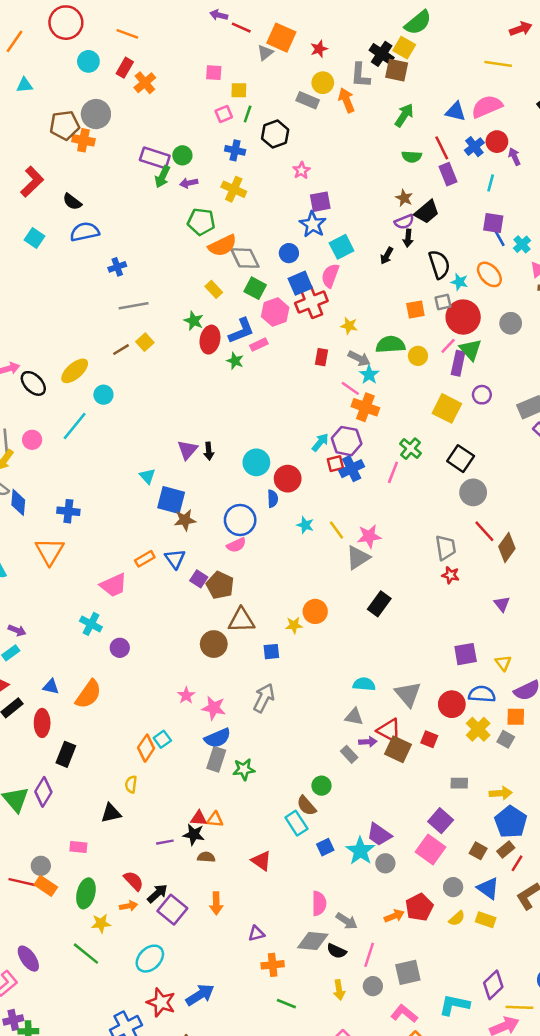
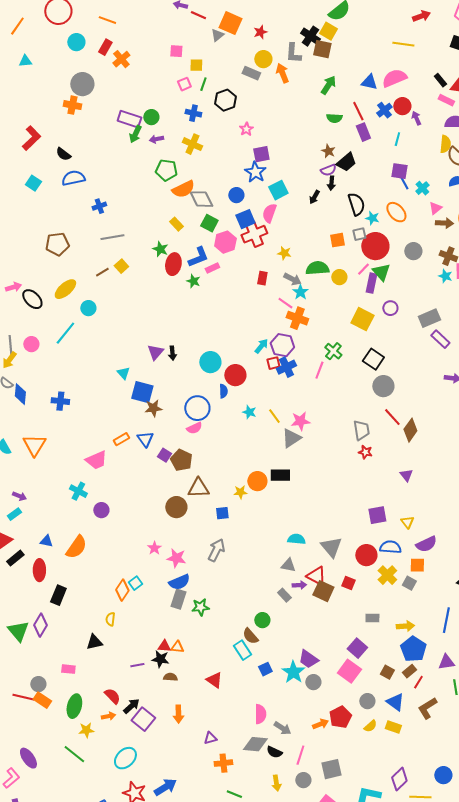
brown pentagon: (65, 125) -> (57, 244), moved
orange triangle: (50, 551) -> (34, 445), moved
black rectangle: (379, 604) -> (280, 475), moved, turned 54

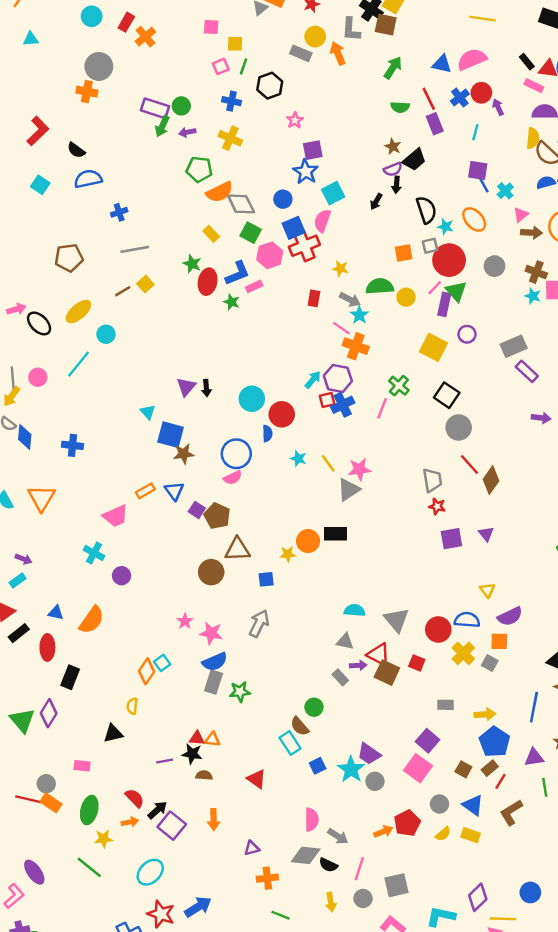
purple square: (377, 515) -> (451, 539), moved

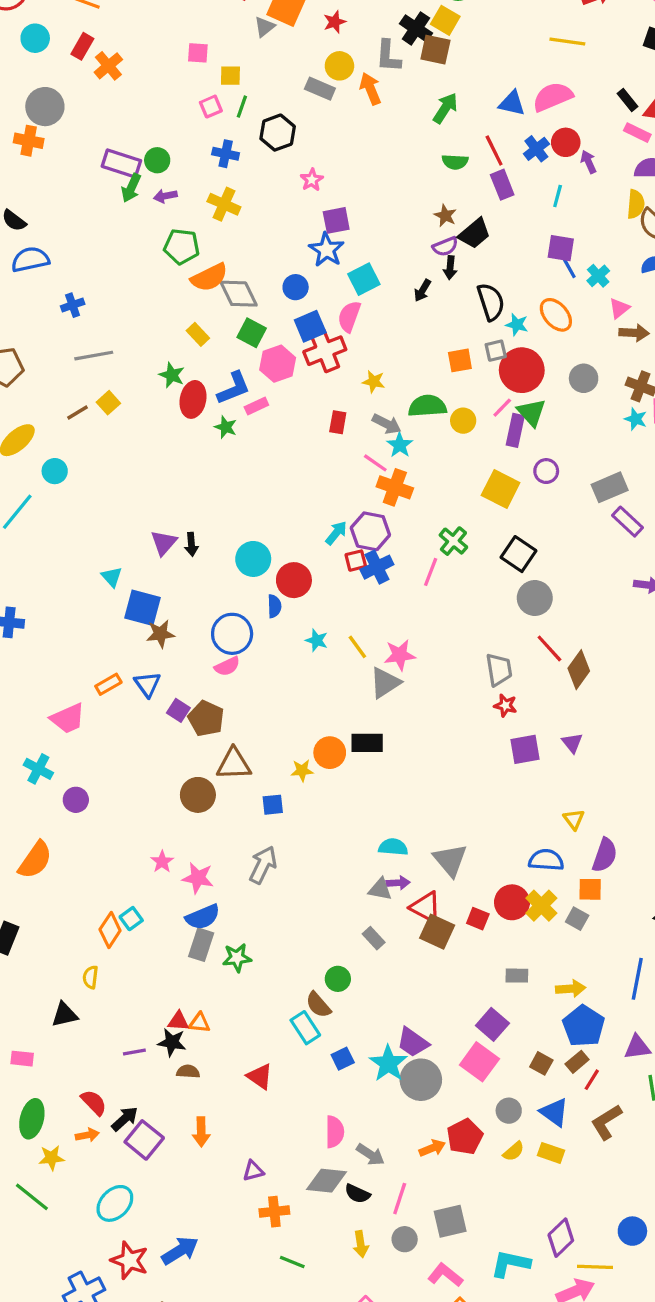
purple semicircle: (510, 616) -> (605, 855), turned -45
red circle: (438, 629) -> (512, 902), moved
purple arrow: (358, 665) -> (398, 883), moved
gray circle: (375, 781) -> (421, 1080), size x1.6

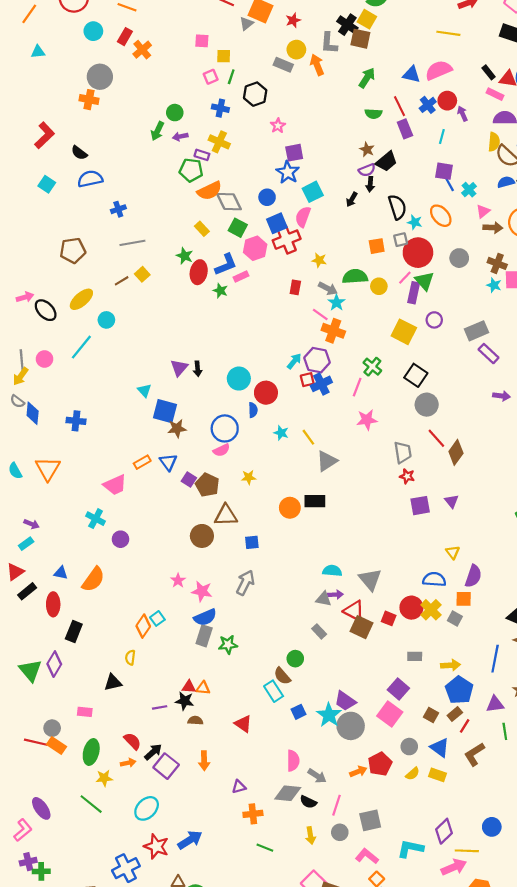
purple rectangle: (121, 163) -> (202, 155), moved, size x0.6
pink star: (400, 655) -> (367, 420), moved
yellow star: (302, 771) -> (249, 477), moved

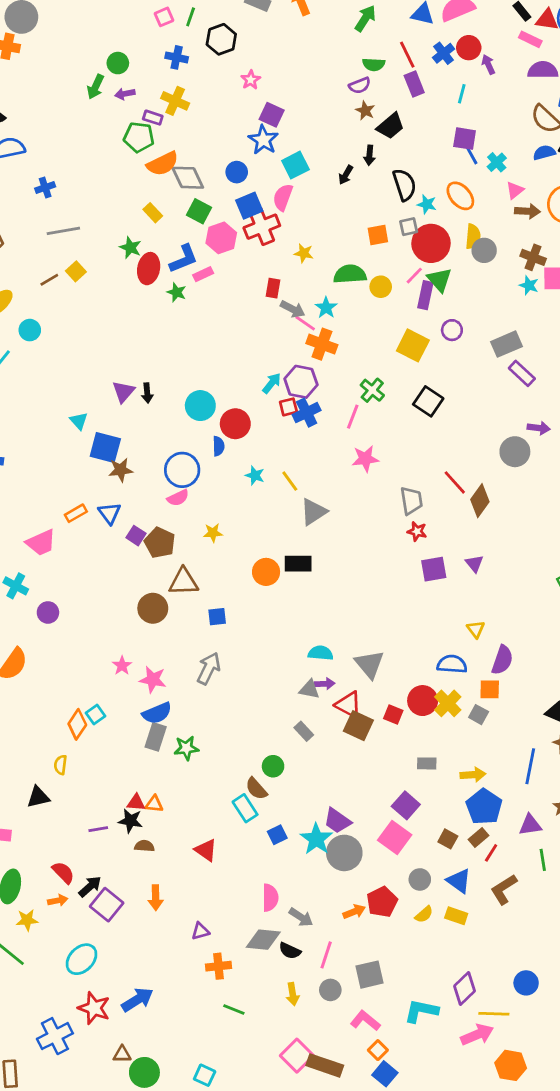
yellow semicircle: (494, 142) -> (473, 236), moved
purple square: (294, 153) -> (272, 115), turned 36
purple semicircle: (367, 170) -> (360, 85), moved
gray arrow: (328, 288) -> (293, 309), moved
gray circle: (427, 405) -> (515, 452), moved

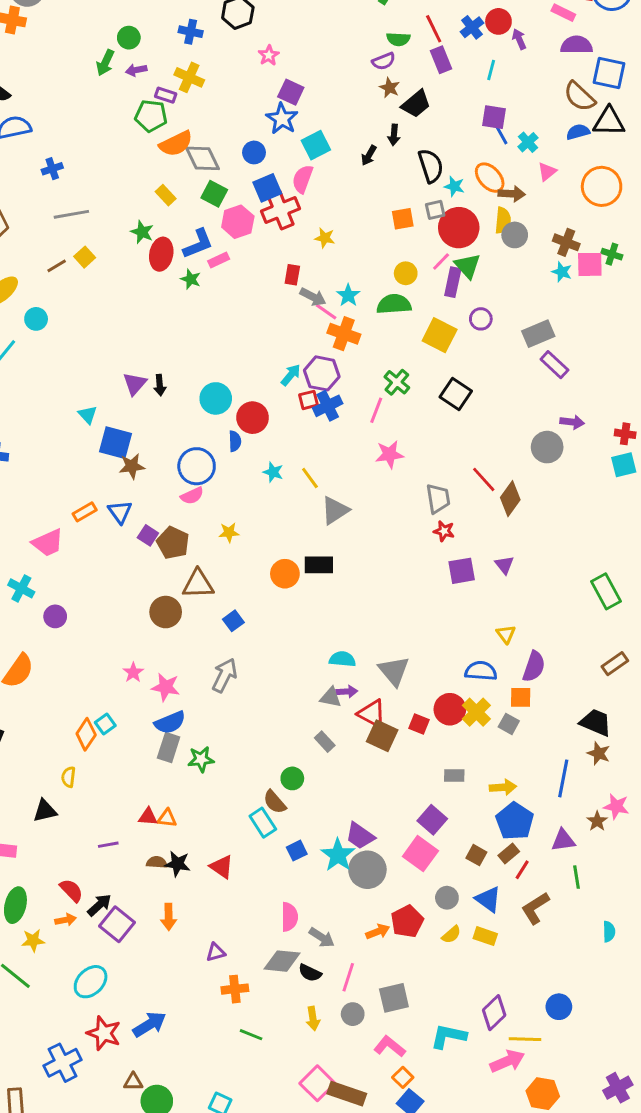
brown arrow: (527, 211) -> (512, 194), moved
green semicircle: (350, 274) -> (394, 304), moved
blue square: (217, 617) -> (233, 621), turned -30
black star: (130, 821) -> (177, 864), moved

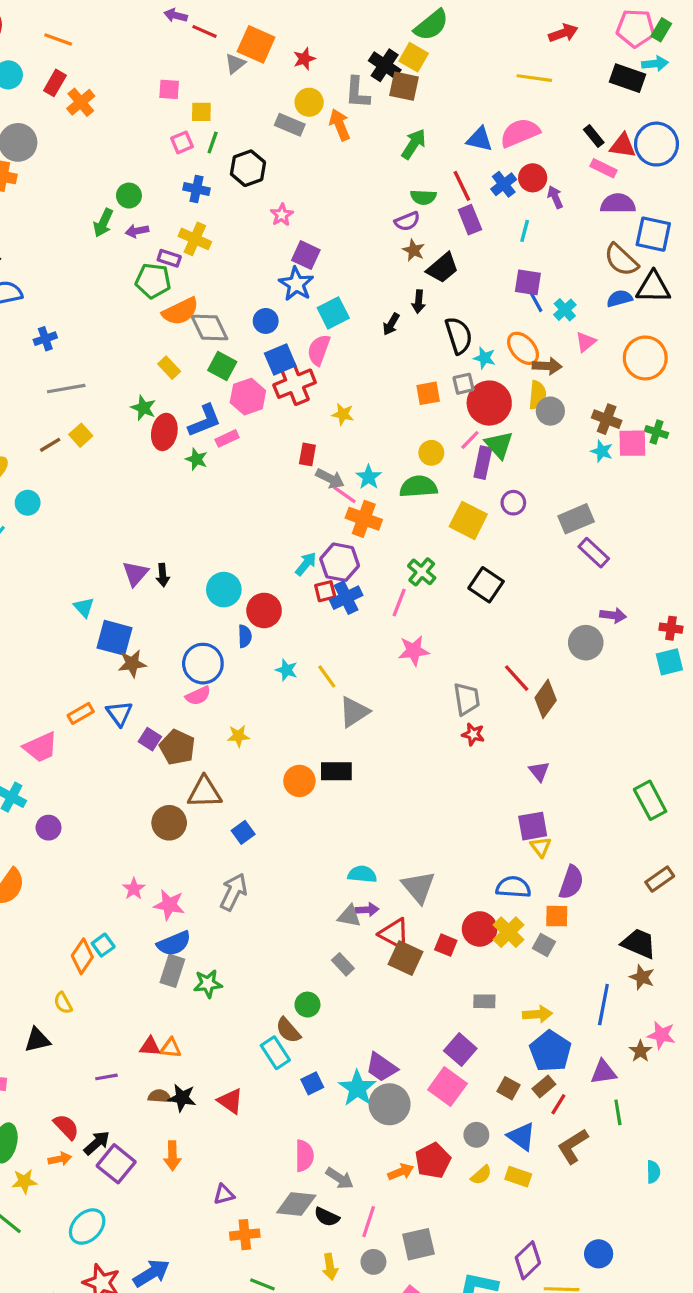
purple square: (462, 571) -> (533, 826), moved
yellow semicircle: (68, 777) -> (63, 1003), turned -36

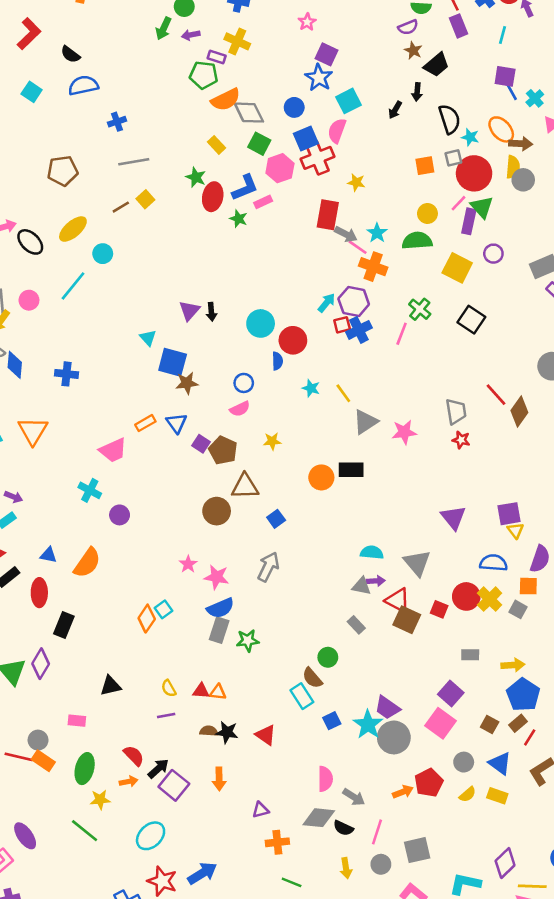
red rectangle: (307, 454) -> (328, 215), size x1.6
pink star: (414, 651) -> (404, 432), moved
blue circle: (203, 664) -> (244, 383), size x0.6
purple triangle: (539, 771) -> (453, 518), moved, size x1.5
yellow semicircle: (63, 1003) -> (169, 688), moved

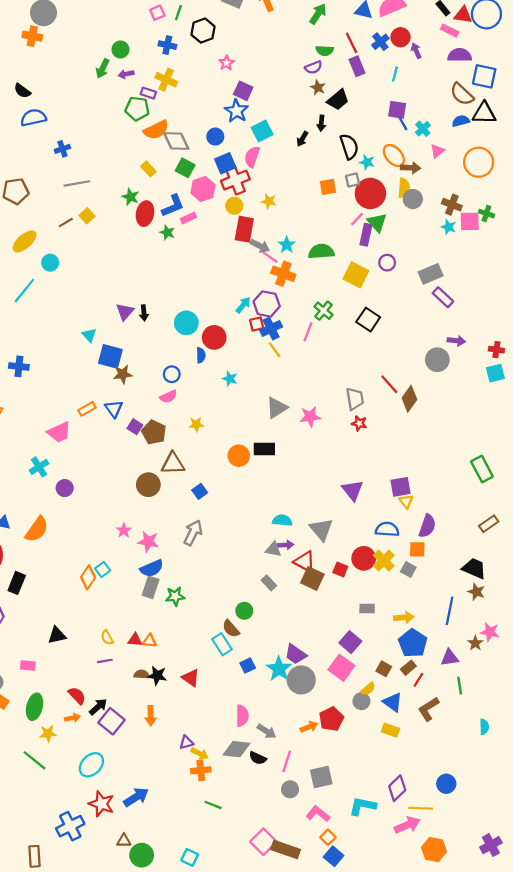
yellow circle: (427, 213) -> (234, 206), moved
yellow line: (343, 393) -> (274, 350), moved
cyan cross: (90, 490) -> (39, 467), turned 30
yellow semicircle: (468, 794) -> (368, 689), moved
yellow arrow: (346, 868) -> (200, 754), moved, turned -54

